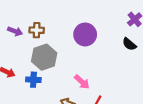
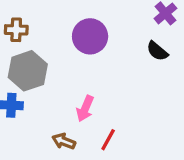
pink arrow: (82, 82) -> (85, 109), turned 70

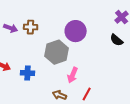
gray hexagon: (28, 71) -> (57, 52), moved

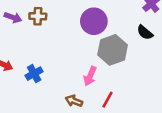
gray hexagon: (57, 52) -> (113, 50), moved
blue cross: (28, 73) -> (34, 74), turned -32

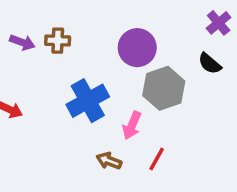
blue cross: (34, 74) -> (88, 101), moved, size x1.6

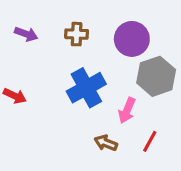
brown cross: (58, 41) -> (77, 34), moved

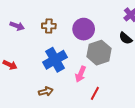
brown arrow: (106, 143) -> (46, 91), moved, turned 144

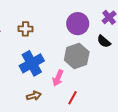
purple circle: (84, 29) -> (78, 24), moved
brown arrow: (46, 91) -> (34, 96), moved

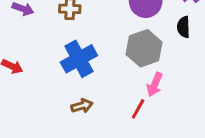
black semicircle: (104, 41) -> (184, 27), turned 48
pink arrow: (58, 78) -> (155, 85), moved

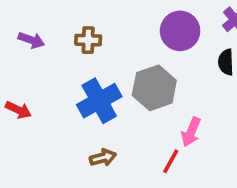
gray hexagon: (144, 48) -> (154, 88), moved

